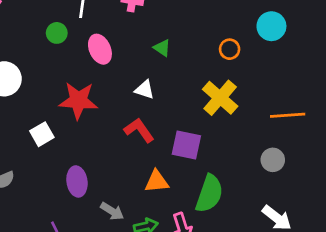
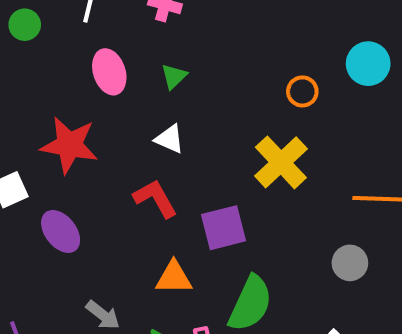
green circle: (57, 33) -> (25, 25), moved
green triangle: (162, 48) -> (174, 76), moved, turned 36
purple square: (186, 145) -> (223, 228), turned -32
purple ellipse: (77, 181) -> (61, 231), moved, turned -36

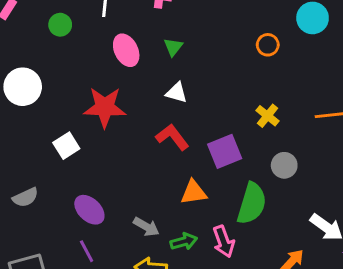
yellow cross: (281, 162) -> (268, 116), moved, size x0.6
purple ellipse: (61, 231) -> (89, 210), moved
gray circle: (350, 263) -> (284, 165), moved

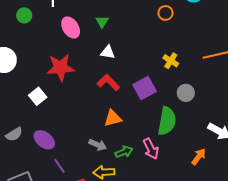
orange triangle: (194, 192) -> (113, 118), moved
purple ellipse: (89, 210) -> (44, 140), moved

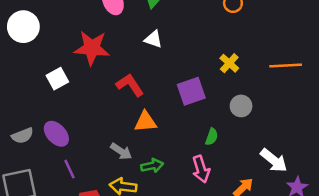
red L-shape: (108, 82) -> (130, 85), moved
green semicircle: (167, 121) -> (212, 137), size x0.5
gray semicircle: (14, 134) -> (22, 136), moved
pink arrow: (151, 149) -> (201, 169), moved

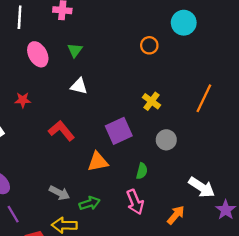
red star: (92, 48) -> (23, 100), size x0.5
orange line: (286, 65) -> (204, 98), turned -56
orange triangle: (146, 122) -> (98, 162), moved

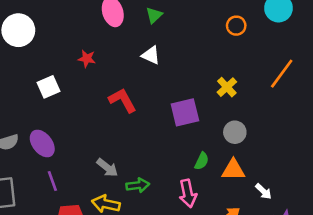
orange line: (204, 98) -> (282, 74), moved
orange triangle: (98, 162) -> (233, 170), moved
white arrow: (202, 187) -> (263, 191), size x0.6

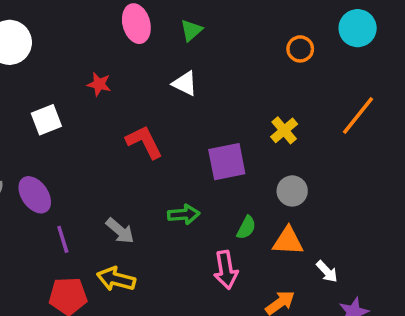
purple line: (52, 181) -> (63, 239), moved
green arrow: (138, 185) -> (184, 214), moved

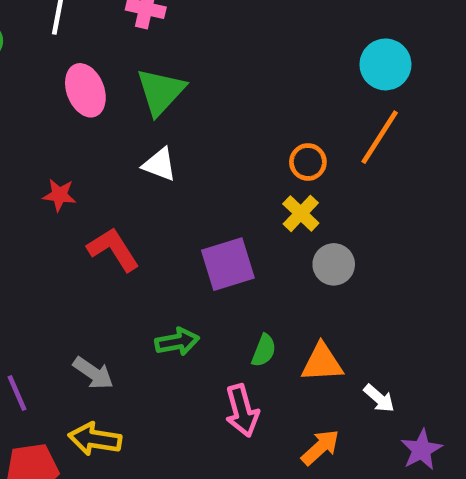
green triangle: (191, 30) -> (161, 92), size x1.6
orange circle: (300, 49) -> (308, 162), moved
red star: (99, 84) -> (59, 195), moved
orange line: (358, 116) -> (380, 137), moved
gray circle: (292, 191) -> (334, 264), moved

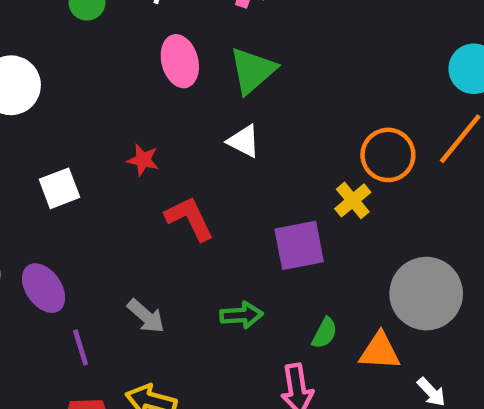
orange circle: (308, 162) -> (388, 155), size x1.5
yellow cross: (301, 213) -> (353, 200), moved
gray circle: (334, 264) -> (426, 294), moved, size x1.8
gray arrow: (93, 373) -> (146, 316), moved

